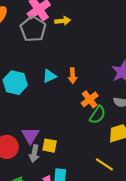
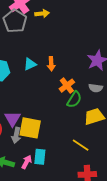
yellow square: (50, 146) -> (30, 128), size x1.6

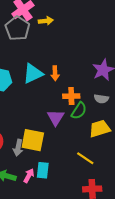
cyan triangle: (30, 64) -> (33, 74), size x1.5
orange cross: (67, 86) -> (71, 96), turned 35
purple triangle: (12, 119) -> (56, 118), moved

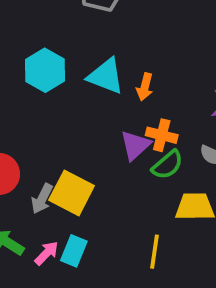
cyan triangle: (33, 74) -> (106, 76), turned 30
purple triangle: (56, 118) -> (135, 145), moved
yellow line: (85, 158) -> (154, 252), turned 48

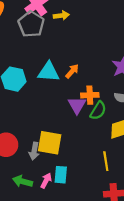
orange arrow: (145, 87) -> (72, 71), turned -136

